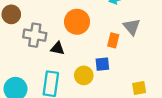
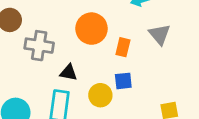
orange rectangle: (113, 40) -> (123, 47), moved
black triangle: (58, 48) -> (69, 73), moved

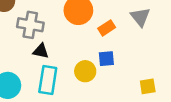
orange rectangle: (123, 47) -> (107, 28), turned 42
black triangle: (69, 73) -> (41, 51), moved

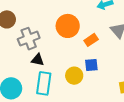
gray cross: (30, 25) -> (29, 39), turned -30

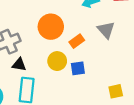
yellow circle: (74, 76) -> (57, 61), moved

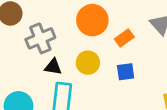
yellow circle: (57, 61) -> (88, 63), moved

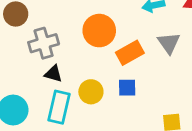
orange rectangle: (124, 38) -> (130, 53), size x1.4
yellow circle: (88, 63) -> (91, 92), moved

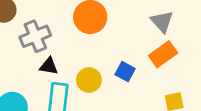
orange rectangle: (130, 53) -> (163, 54), moved
blue square: (127, 88) -> (125, 72), turned 36

